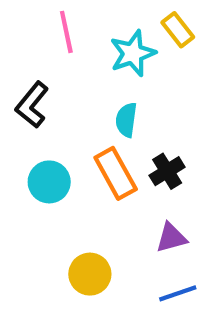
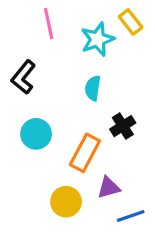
orange rectangle: (116, 173) -> (85, 153), moved, turned 57
purple triangle: (171, 238) -> (109, 188), moved

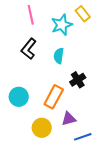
black L-shape: (23, 77) -> (29, 49), moved
cyan circle: (36, 134) -> (19, 97), moved

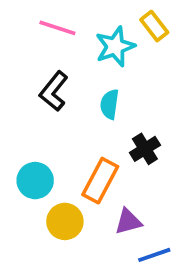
pink line: (31, 15) -> (57, 28), turned -60
yellow circle: (42, 128) -> (65, 221), moved

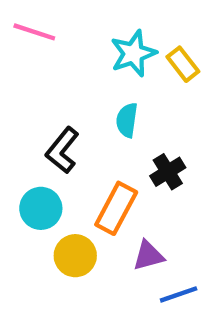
yellow rectangle: (154, 26) -> (183, 64), moved
pink line: (57, 28) -> (34, 32), moved
black L-shape: (54, 91) -> (62, 150), moved

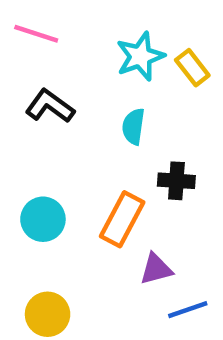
black L-shape: (62, 150) -> (50, 106), moved, turned 87
black cross: (168, 172) -> (176, 181), turned 36
yellow circle: (75, 256) -> (48, 314), moved

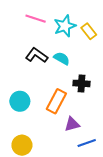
pink line: (36, 34) -> (36, 19), moved
black L-shape: (50, 106) -> (37, 55), moved
cyan semicircle: (133, 127) -> (62, 58), turned 112

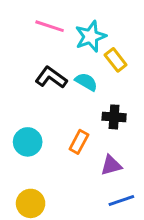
yellow rectangle: (89, 31) -> (116, 60), moved
orange rectangle: (56, 101) -> (79, 142), size x0.7
purple triangle: (72, 124) -> (111, 165), moved

